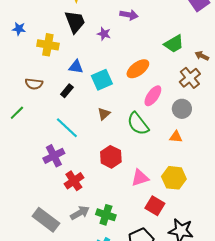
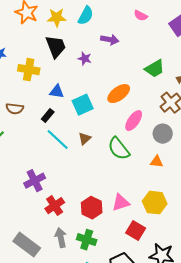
cyan line: (67, 128) -> (58, 140), moved
red hexagon: (111, 157) -> (92, 208), moved
gray arrow: (80, 213) -> (61, 238), turned -72

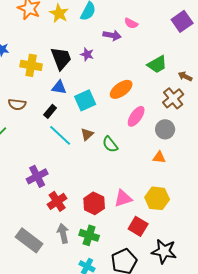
pink semicircle: (141, 16) -> (131, 23), moved
yellow star: (57, 18) -> (59, 13), turned 30
black trapezoid: (56, 47) -> (61, 58), moved
green semicircle: (119, 149) -> (110, 144), moved, size x0.7

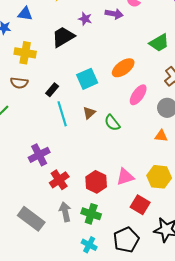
purple star: (87, 54) -> (85, 19), moved
black trapezoid: (61, 58) -> (63, 37), turned -100
yellow cross: (31, 65) -> (25, 53), moved
blue triangle: (59, 87) -> (25, 14), moved
cyan line: (60, 135) -> (62, 114), turned 30

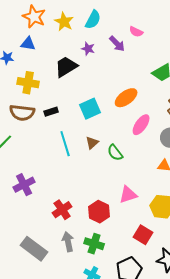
purple arrow: (114, 14) -> (117, 44), turned 36
brown semicircle: (19, 83) -> (22, 113), size x1.4
black rectangle: (52, 90) -> (51, 112), moved, turned 32
purple cross: (39, 155) -> (24, 185), moved
pink triangle: (125, 177) -> (128, 195), moved

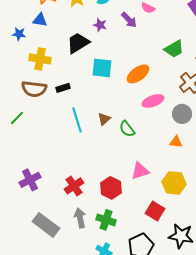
cyan square: (90, 109) -> (102, 68), moved, turned 30
pink ellipse: (141, 125) -> (153, 101), turned 35
purple cross: (24, 185) -> (30, 180), moved

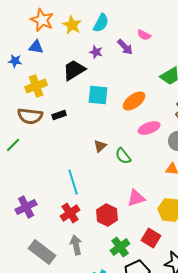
yellow cross: (40, 59) -> (36, 86), turned -30
cyan line: (77, 120) -> (73, 182), moved
green cross: (106, 220) -> (120, 247), moved, turned 36

